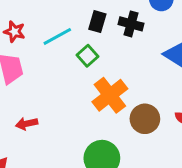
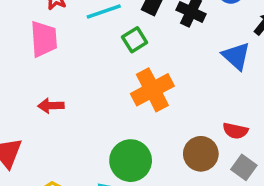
brown circle: (145, 119) -> (201, 154), moved

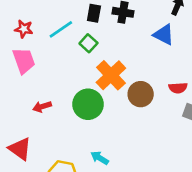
brown circle: (201, 154) -> (141, 94), moved
green circle: (131, 161) -> (88, 104), moved

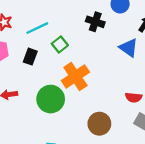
black rectangle: (94, 13) -> (30, 57), moved
brown circle: (141, 94) -> (99, 124), moved

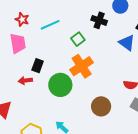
green square: (60, 44) -> (78, 39), moved
black rectangle: (30, 57) -> (38, 66), moved

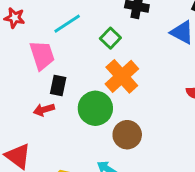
red star: (22, 19) -> (15, 18), moved
pink trapezoid: (18, 43) -> (42, 55), moved
brown circle: (101, 106) -> (127, 135), moved

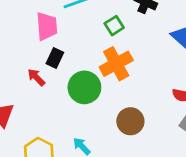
red arrow: (44, 110) -> (36, 77), turned 48
brown circle: (127, 135) -> (130, 121), moved

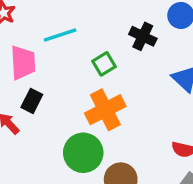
green circle: (84, 87) -> (83, 153), moved

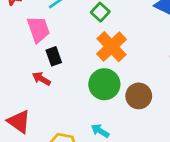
black rectangle: (32, 101) -> (54, 56), turned -30

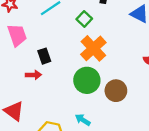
pink trapezoid: (38, 29) -> (17, 35), moved
red arrow: (41, 79) -> (33, 75), turned 147

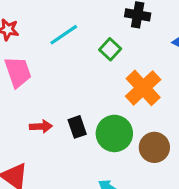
orange cross: (93, 48) -> (143, 88), moved
black rectangle: (44, 56) -> (77, 127), moved

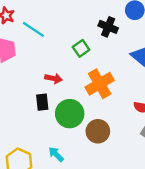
cyan line: (64, 35) -> (33, 29), moved, turned 55
red arrow: (41, 126) -> (54, 78), moved

